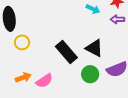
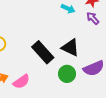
purple arrow: (117, 19) -> (93, 18), turned 48

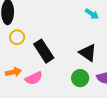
black rectangle: (43, 52) -> (44, 51), moved

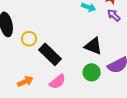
yellow circle: (17, 37) -> (29, 39), moved
pink semicircle: (34, 78) -> (57, 82), moved

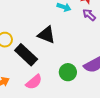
black triangle: (93, 46) -> (47, 35), moved

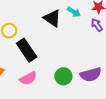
black triangle: (47, 35) -> (52, 18), moved

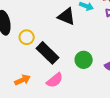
green circle: (63, 76) -> (84, 60), moved

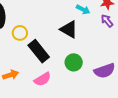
black triangle: (66, 16) -> (69, 29), moved

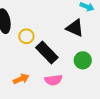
pink semicircle: (42, 79) -> (53, 80), turned 30

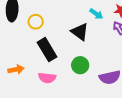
yellow circle: (26, 36) -> (36, 22), moved

